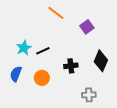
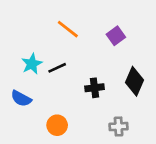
orange line: (56, 13) -> (68, 29), moved
blue semicircle: (16, 74) -> (21, 98), turned -84
orange circle: (42, 78) -> (57, 125), moved

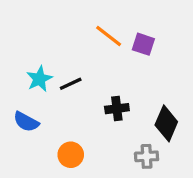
orange line: (68, 29) -> (109, 36), moved
purple square: (116, 36) -> (143, 44), turned -36
black diamond: (135, 81) -> (166, 123), moved

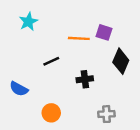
orange line: (109, 36) -> (79, 38), moved, turned -35
cyan star: (39, 79) -> (28, 22), moved
black diamond: (166, 123) -> (121, 61), moved

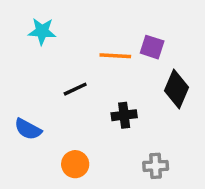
cyan star: (28, 22) -> (42, 31), turned 30

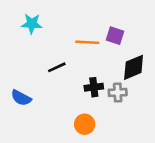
black diamond: (177, 89) -> (134, 67), turned 44
orange circle: (75, 164) -> (85, 124), moved
gray cross: (156, 166) -> (118, 92), moved

